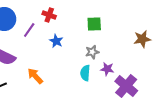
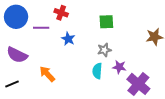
purple line: (29, 30) -> (41, 28), turned 56

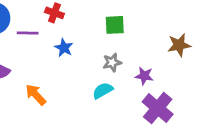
purple star: (119, 67) -> (144, 76), moved
cyan semicircle: (97, 71) -> (103, 91), turned 56

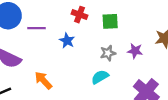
red cross: (54, 13) -> (80, 15), moved
purple star: (144, 76) -> (135, 51), moved

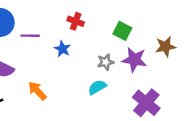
green square: (110, 21) -> (122, 31), moved, turned 30
purple star: (135, 51) -> (134, 60), size x1.5

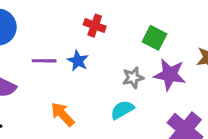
purple line: (30, 36) -> (44, 61), moved
orange arrow: (37, 91) -> (63, 114), moved

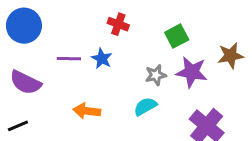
green square: (154, 38) -> (177, 36), turned 35
orange arrow: (63, 114) -> (87, 111), turned -40

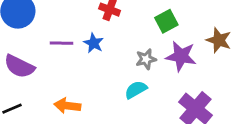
brown star: (231, 56) -> (219, 40), turned 30
orange arrow: (87, 111) -> (67, 106), moved

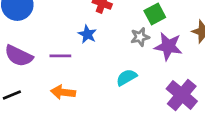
purple line: (62, 43) -> (60, 56), moved
gray star: (146, 59) -> (140, 37), moved

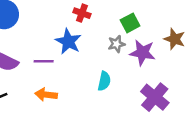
blue star: (87, 34) -> (68, 42), size x1.5
cyan semicircle: (126, 77) -> (104, 81), turned 132

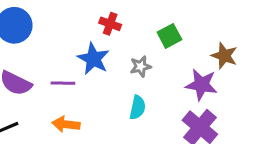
gray star: (117, 44) -> (141, 66), moved
purple star: (142, 53) -> (201, 85), moved

